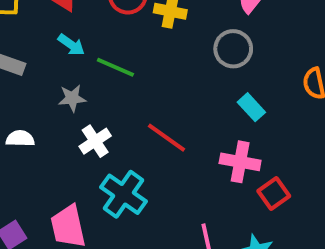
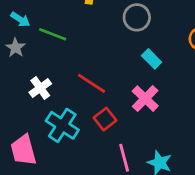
gray star: (72, 98) -> (15, 48), moved, turned -30
pink cross: (240, 162) -> (145, 99), turned 36
red square: (274, 194) -> (105, 119), moved

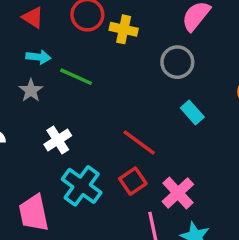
cyan arrow: (20, 19) -> (38, 57), turned -30
red line: (91, 83) -> (139, 143), moved
pink cross: (145, 99) -> (178, 193), moved

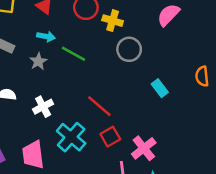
gray circle: (177, 62) -> (129, 49), moved
white cross: (58, 140) -> (43, 107), moved
red line: (139, 143) -> (99, 106), moved

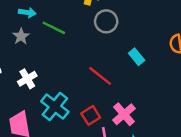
red line: (99, 106) -> (100, 76), moved
red square: (110, 137) -> (91, 115), moved

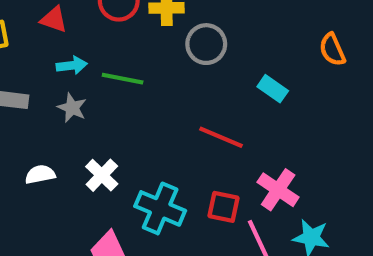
red square: (91, 115) -> (224, 207), turned -30

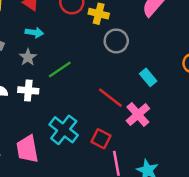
green line: (123, 79) -> (60, 70), moved, turned -60
white cross: (102, 175) -> (28, 90), moved, turned 36
pink cross: (278, 190) -> (138, 115), moved

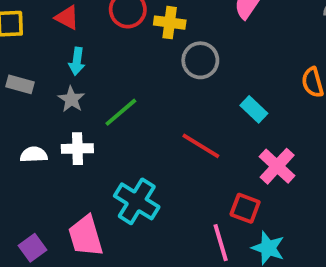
cyan arrow: (34, 32) -> (77, 61), turned 96
pink cross: (138, 115) -> (277, 166), moved
red square: (101, 139) -> (245, 208), moved

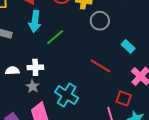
cyan arrow: (77, 61) -> (35, 21), size x1.5
gray star: (71, 99) -> (33, 86), moved
green line: (121, 112) -> (55, 37), moved

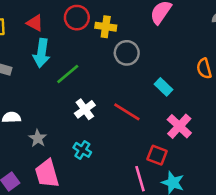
white cross: (35, 67) -> (85, 109), moved, turned -35
cyan cross: (67, 95) -> (82, 150), size x0.6

